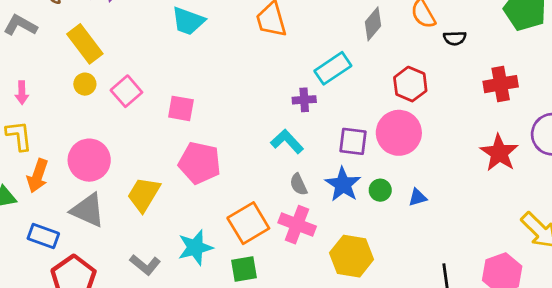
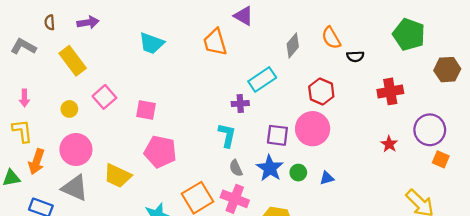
yellow circle: (85, 84) -> (69, 109), moved
cyan L-shape: (287, 141) -> (227, 135), turned 55
red star: (499, 153) -> (389, 144), size x0.6
yellow trapezoid: (144, 194) -> (118, 176), turned -96

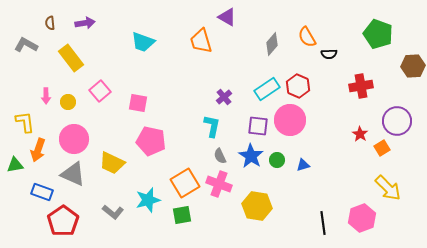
cyan rectangle: (262, 79) -> (267, 89), moved
pink arrow: (24, 98) -> (46, 96), moved
purple cross: (240, 104) -> (224, 97), turned -35
orange square: (441, 159) -> (382, 148), moved, turned 35

